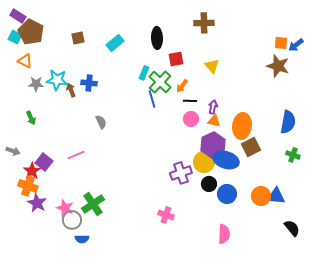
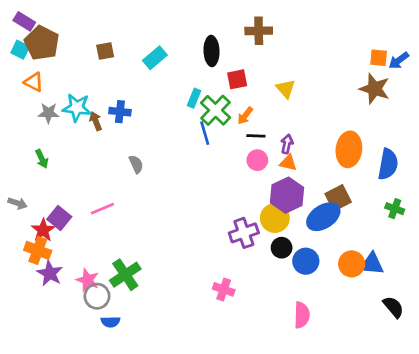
brown cross: (204, 23) -> (259, 31), moved
orange ellipse: (242, 126) -> (349, 149), moved
blue ellipse: (226, 160) -> (323, 217), moved, turned -50

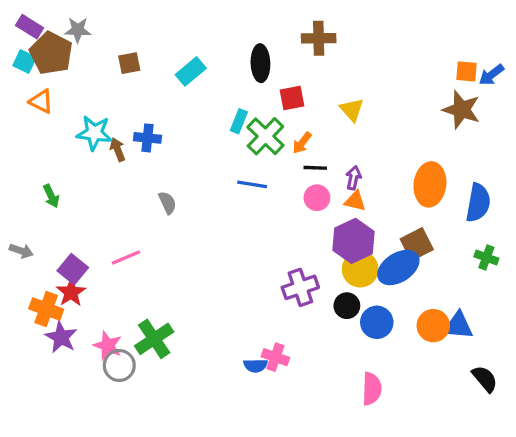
gray star: (48, 113) -> (78, 30), moved
blue line: (205, 133) -> (252, 184), moved, turned -65
yellow circle: (275, 218) -> (360, 269), moved
red star: (43, 230) -> (71, 292), moved
blue semicircle: (110, 322) -> (255, 365), moved

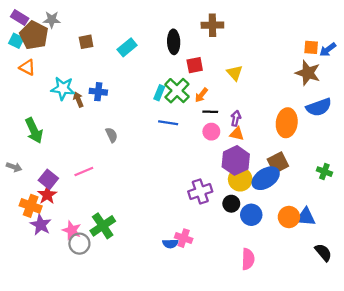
cyan rectangle: (239, 121) -> (159, 93), moved
green arrow: (51, 196) -> (34, 131), size x1.6
blue semicircle: (478, 203) -> (319, 107), moved, turned 60

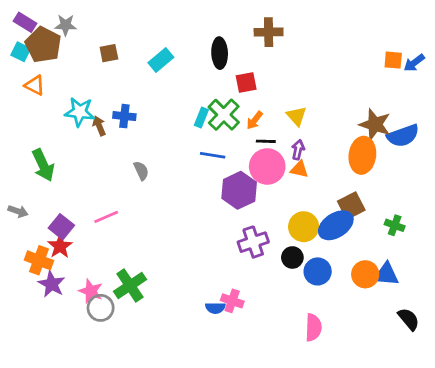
yellow triangle: (235, 73) -> (297, 116), moved
brown star: (308, 73) -> (375, 124), moved
pink circle: (211, 132) -> (267, 166), size x1.6
purple hexagon: (236, 160) -> (239, 190), moved
green cross: (324, 172) -> (395, 225), moved

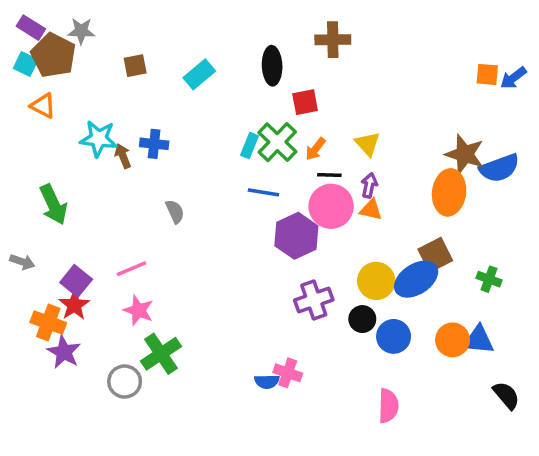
pink star: (91, 291) -> (138, 310), moved

